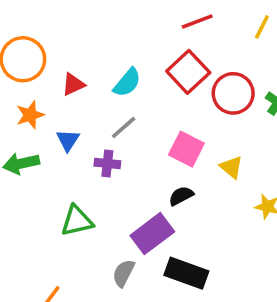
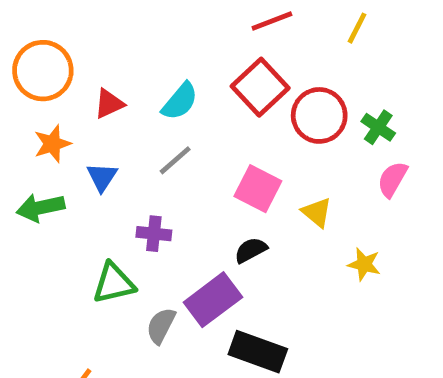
purple cross: (107, 163) -> (154, 234), moved
gray semicircle: (124, 273) -> (161, 326), moved

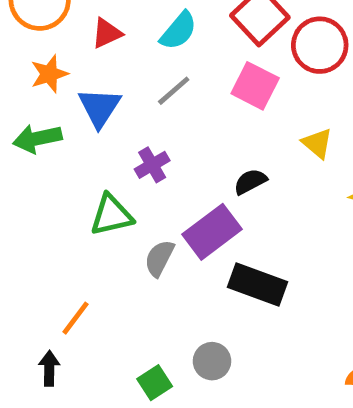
blue triangle: (102, 177) -> (99, 107), size x1.4
pink square: (258, 189) -> (255, 86), moved
purple cross: (154, 234) -> (152, 165), turned -36

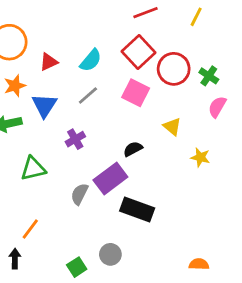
green triangle: (111, 215) -> (33, 169), moved

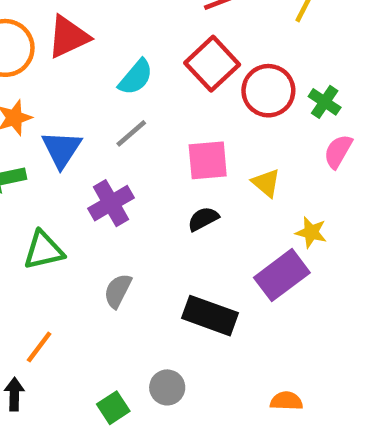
red triangle: (49, 62) -> (68, 37), moved, size x1.5
pink square: (136, 93) -> (208, 160), moved, turned -32
purple cross: (75, 139) -> (111, 203), size x1.4
purple rectangle: (110, 178) -> (282, 275), moved
orange semicircle: (199, 264) -> (286, 401), moved

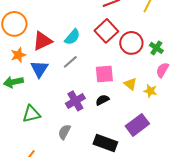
red triangle: (68, 37) -> (42, 41), moved
purple cross: (111, 203) -> (75, 101), moved
yellow star: (311, 232) -> (150, 91), moved

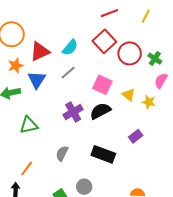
pink square: (104, 74) -> (102, 85), turned 30
black semicircle: (102, 100) -> (100, 111), size x1.5
purple rectangle: (137, 125) -> (136, 136), size x0.6
gray semicircle: (64, 132) -> (62, 153), moved

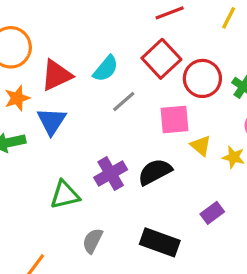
gray line: (68, 73) -> (124, 101), moved
pink square: (102, 85) -> (175, 119), moved, turned -30
green triangle: (29, 125) -> (65, 195), moved

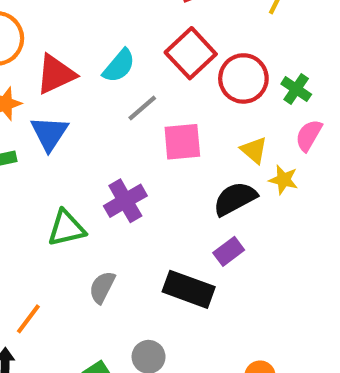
pink square: (175, 119) -> (182, 142), moved
yellow triangle: (201, 146) -> (254, 150), moved
black semicircle: (155, 172) -> (235, 199), moved
purple rectangle: (212, 213) -> (229, 251), moved

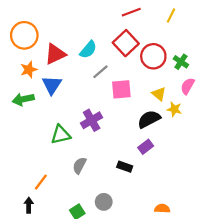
black rectangle: (189, 289) -> (125, 167), size x0.6

